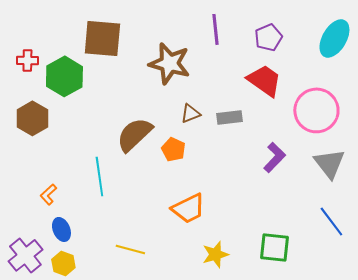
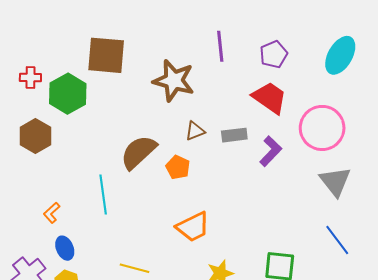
purple L-shape: (274, 157) -> (271, 151), moved

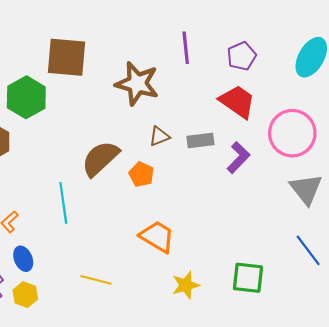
orange trapezoid: (193, 227) -> (157, 237), turned -123

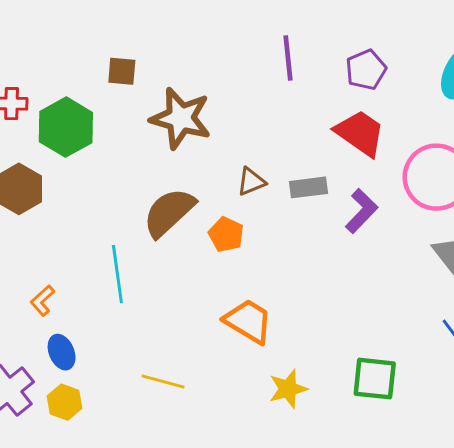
brown square: (66, 57) -> (122, 71), size x0.5
brown star: (137, 84) -> (181, 118), moved

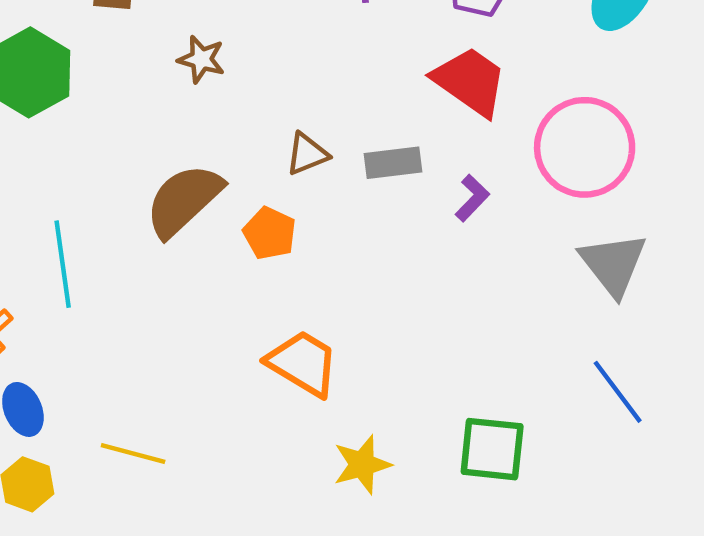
brown star: (181, 118) -> (201, 59), size x0.5
purple L-shape: (361, 211) -> (472, 198), size x0.7
cyan line: (117, 274) -> (63, 264), moved
yellow line: (163, 381) -> (133, 453), moved

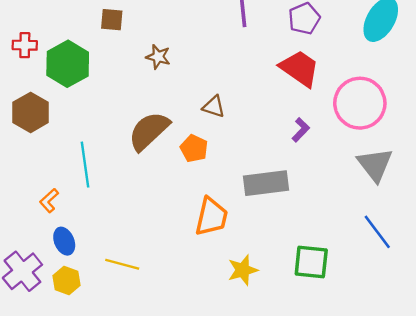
brown triangle: (307, 154) -> (214, 107), turned 40
gray rectangle: (393, 163) -> (266, 183), moved, size x1.5
orange trapezoid: (303, 363) -> (211, 217), turned 72

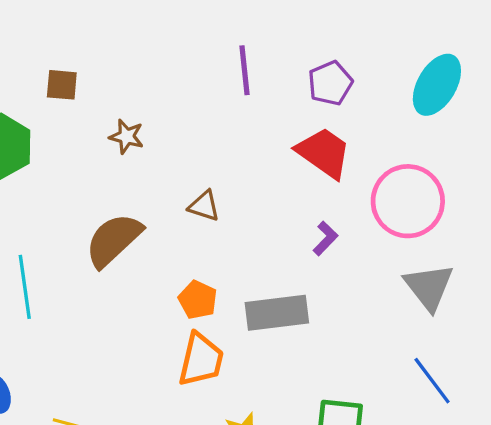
orange pentagon: (194, 148) -> (198, 300), moved

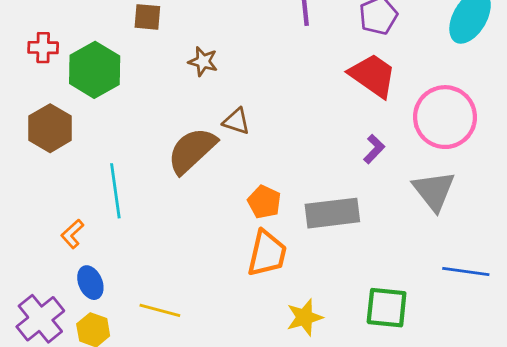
brown triangle: (204, 206) -> (236, 121), moved
gray triangle: (429, 287) -> (434, 191), moved
blue line: (432, 381) -> (466, 271), turned -45

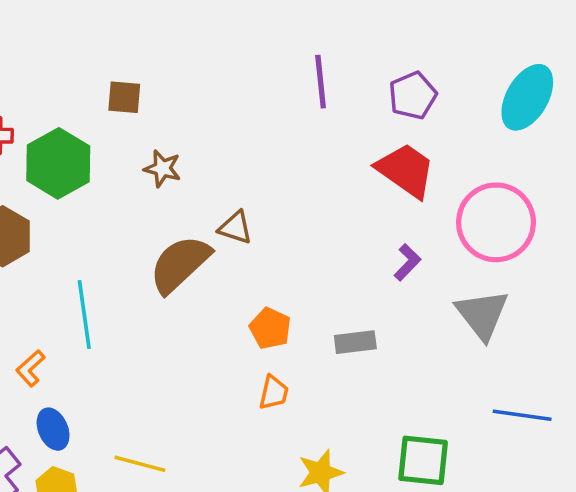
brown star: (203, 61) -> (162, 169), moved
gray rectangle: (332, 213) -> (355, 342), size x0.6
orange trapezoid: (267, 253) -> (274, 393), size x0.6

